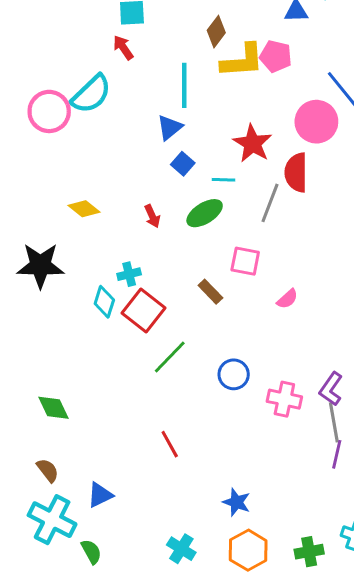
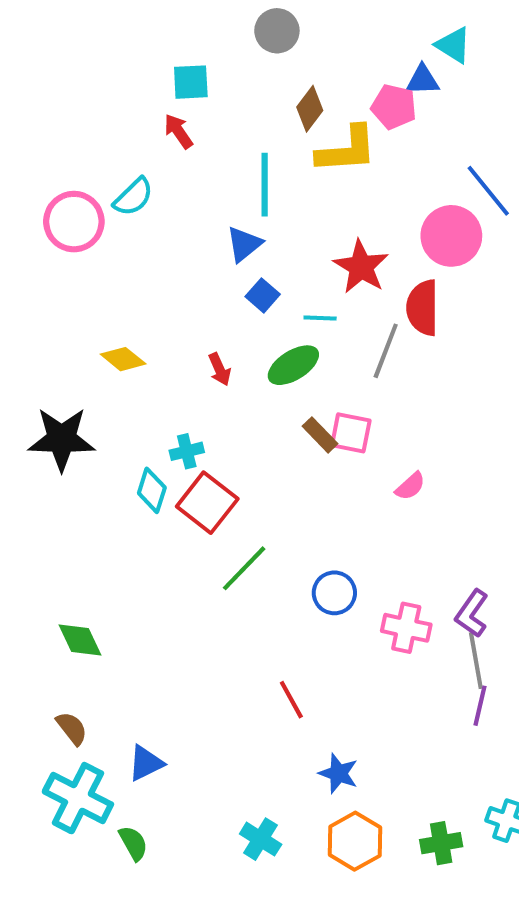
pink pentagon: (276, 56) -> (394, 107), moved
cyan semicircle: (91, 94) -> (133, 197), size x0.7
brown rectangle: (210, 292) -> (320, 435), moved
red line: (170, 444) -> (291, 700), moved

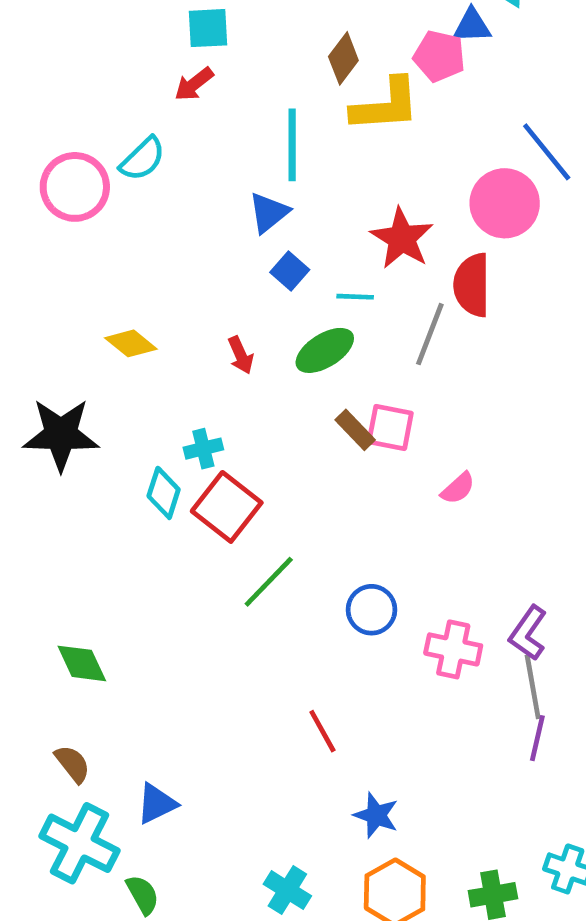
red arrow: (178, 131) -> (194, 84), turned -93

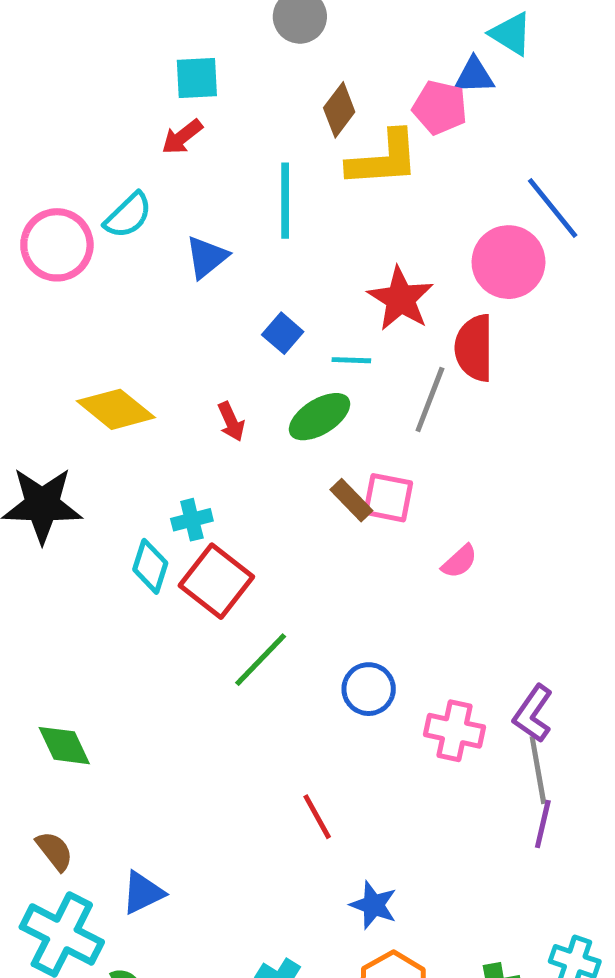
blue triangle: (269, 213) -> (207, 257), moved
yellow diamond: (131, 343) -> (116, 409), size x1.4

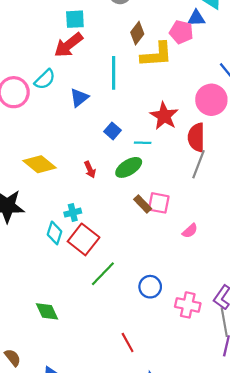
red arrow: (182, 137) -> (68, 45), size x1.6
gray line: (430, 399) -> (198, 164), moved
green diamond: (64, 746) -> (47, 311), moved

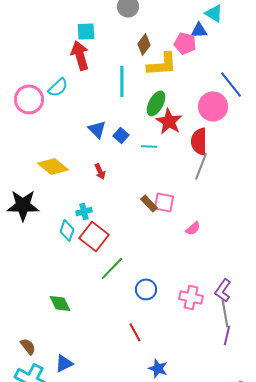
red arrow: (68, 45) -> (80, 55), turned 112
blue triangle: (79, 98) -> (97, 129), moved, turned -36
green ellipse: (129, 167) -> (156, 103), moved, turned -30
blue circle: (150, 287) -> (146, 289), moved

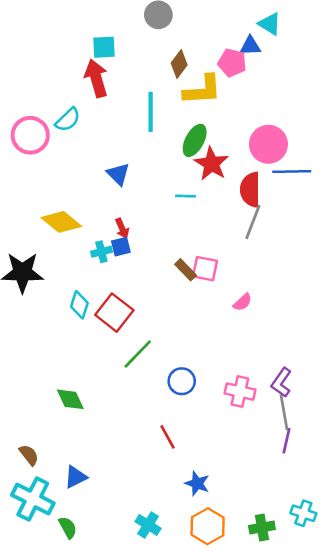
blue line: (231, 84) -> (292, 171), moved, turned -52
blue square: (121, 135) -> (121, 247), moved, turned 35
cyan cross: (84, 211) -> (101, 252), moved

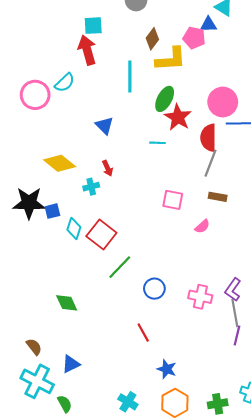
blue square: (121, 247) -> (52, 211), moved
brown rectangle: (186, 270) -> (218, 197), moved, turned -36

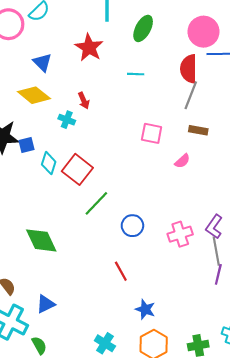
red star: (178, 117) -> (89, 48), moved
blue triangle: (104, 125) -> (42, 62), moved
cyan cross: (91, 187) -> (67, 120), turned 35
pink cross: (200, 297) -> (180, 234), turned -30
green diamond: (67, 303) -> (41, 240), size x1.4

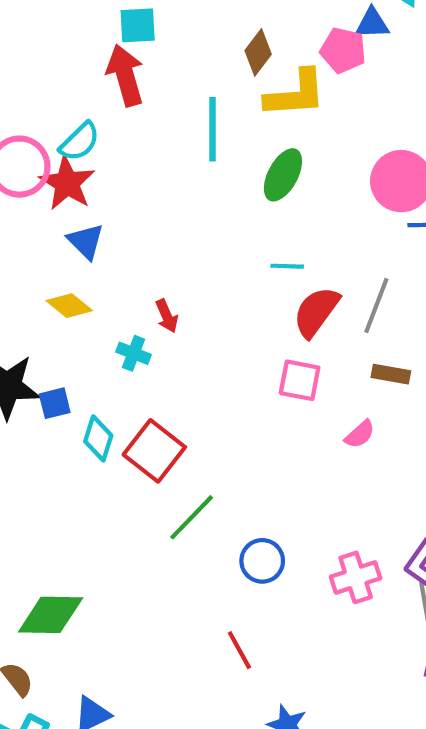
red star: (89, 48) -> (67, 183), moved
red semicircle: (189, 69) -> (316, 312), moved, turned 36
cyan line: (136, 74) -> (287, 266), moved
yellow diamond: (34, 95) -> (69, 306), size x0.7
green diamond: (41, 240) -> (51, 615), moved, turned -64

